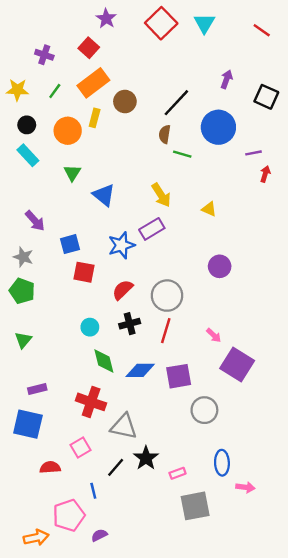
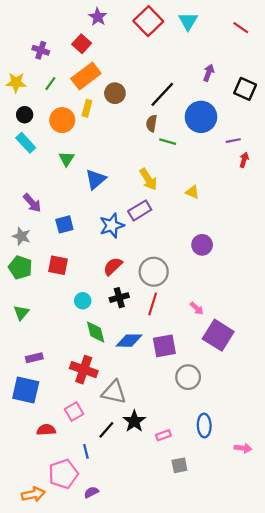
blue triangle: (104, 195) -> (96, 179), turned 40
red square: (84, 272) -> (58, 265), moved
pink arrow: (245, 487) -> (243, 448), moved
gray square: (195, 506) -> (179, 465), size x0.6

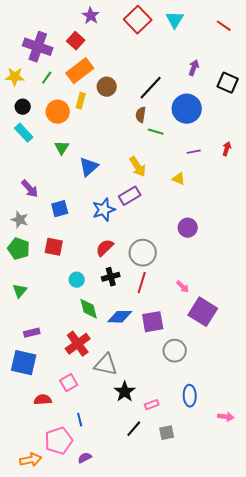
purple cross: (41, 50) -> (38, 47), size x1.8
purple line: (233, 141) -> (194, 152), moved
red cross: (84, 370) -> (78, 344), turned 35
black line: (106, 430) -> (134, 429), moved

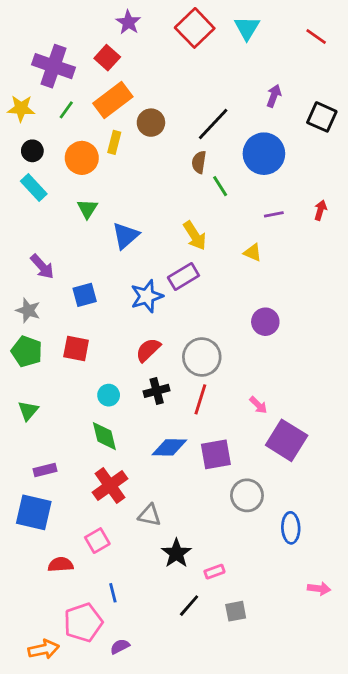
green line: (156, 132) -> (220, 186), turned 42
green diamond: (89, 309) -> (104, 436), moved
gray triangle: (106, 365) -> (150, 515), size x0.7
blue ellipse: (190, 396) -> (291, 528), moved

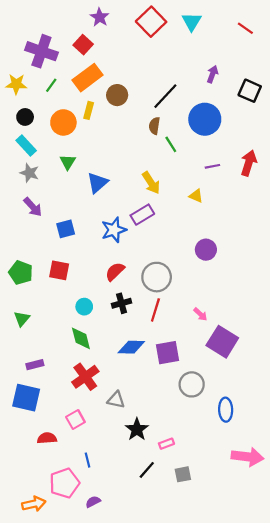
red arrow: (320, 210) -> (249, 163), size x1.6
gray star: (28, 310) -> (29, 173), moved
pink arrow: (319, 589) -> (248, 457), size x1.8

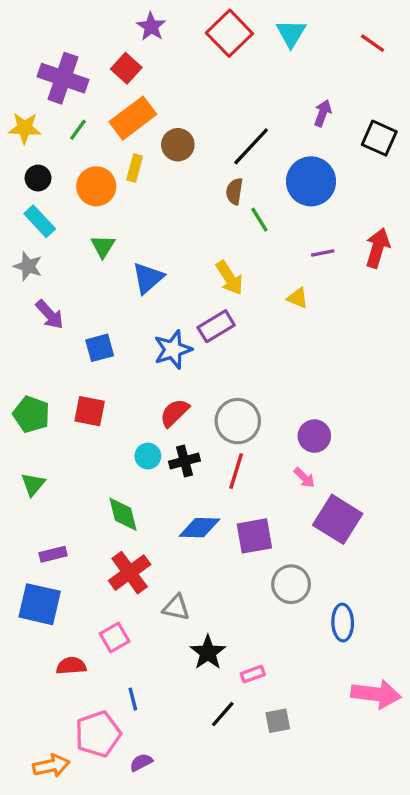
gray star: (29, 173) -> (28, 266), moved
purple circle: (206, 250) -> (314, 436), moved
cyan circle: (84, 307) -> (148, 456), moved

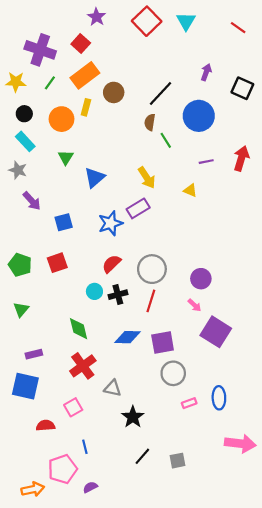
red square: (90, 411) -> (57, 263), turned -30
gray circle: (291, 584) -> (173, 373), moved
pink rectangle: (253, 674) -> (189, 403), moved

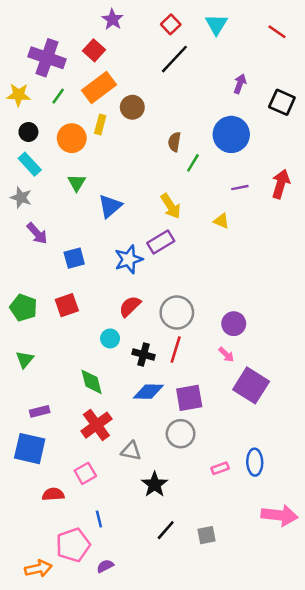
red square: (147, 21) -> (171, 24), size x0.6
black line: (160, 94) -> (174, 59), moved
green line: (166, 140) -> (193, 163), turned 63
black cross: (118, 295) -> (143, 355), moved, turned 30
gray circle: (173, 373) -> (181, 434), moved

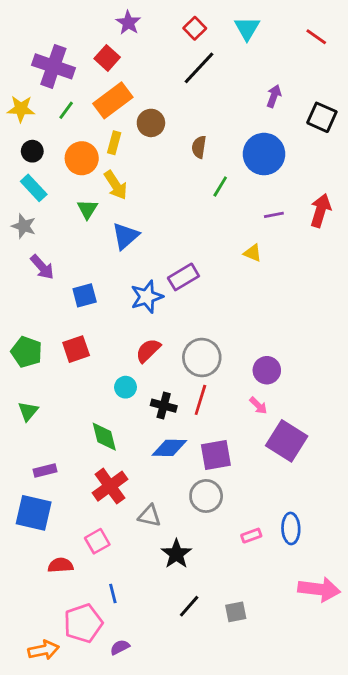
brown semicircle: (174, 142) -> (199, 147), moved
yellow arrow: (171, 206) -> (116, 185), moved

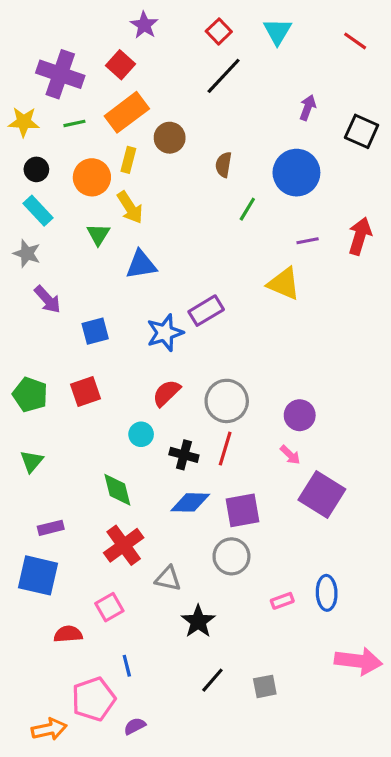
green line: (66, 110) -> (74, 123), turned 42
blue triangle: (126, 236) -> (141, 265), turned 32
yellow triangle: (253, 253) -> (284, 284), size x1.6

